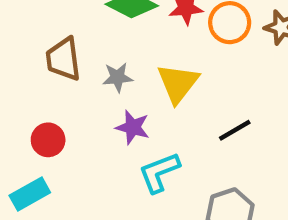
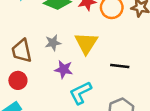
brown trapezoid: (63, 59) -> (22, 51), moved
black line: (235, 130) -> (120, 66), turned 42

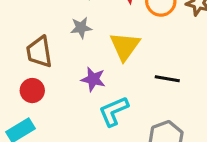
gray star: (53, 43) -> (81, 28), moved

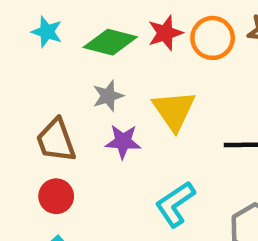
purple star: (93, 79) -> (123, 142), moved

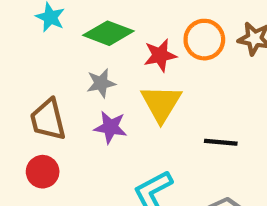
red star: (165, 33) -> (160, 55), moved

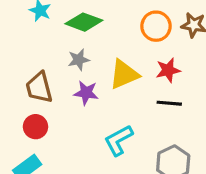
red star: (160, 55) -> (168, 70), moved
yellow triangle: (161, 103) -> (124, 74), turned 36

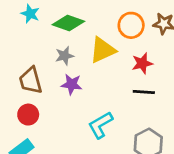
yellow triangle: (124, 74) -> (103, 50), moved

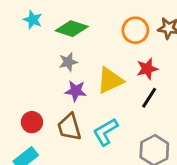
yellow triangle: (103, 50) -> (110, 81), moved
brown trapezoid: (31, 80) -> (69, 127), moved
black line: (144, 92) -> (149, 98), turned -60

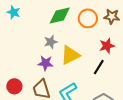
green diamond: (72, 29) -> (60, 16), moved, turned -30
gray star: (68, 62) -> (51, 42), moved
red star: (147, 69) -> (107, 46), moved

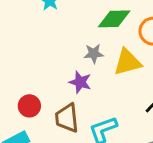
yellow triangle: (70, 55) -> (127, 62), moved

